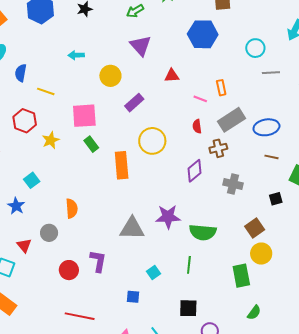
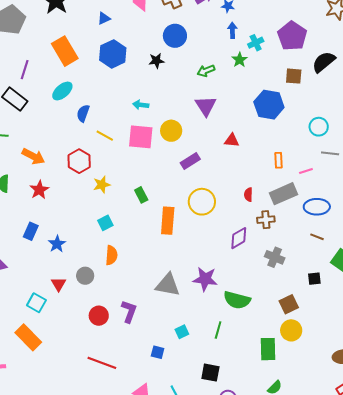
pink line: (200, 99) -> (306, 171), moved, turned -48
pink square: (84, 116) -> (141, 137), moved
cyan square: (32, 180) -> (105, 223), moved

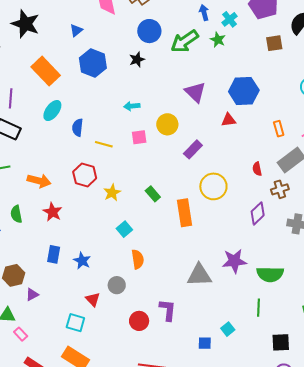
green arrow: (206, 71) -> (185, 41), moved, size x1.6
blue hexagon: (269, 105) -> (244, 91), moved
pink square: (141, 137) -> (139, 137), size x0.6
cyan square: (182, 332) -> (228, 329), moved
black square: (210, 373) -> (281, 342), moved

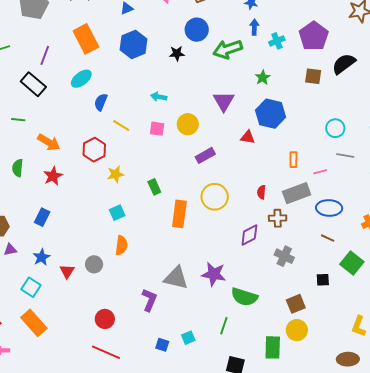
green star: (218, 40) -> (263, 77), moved
blue star: (82, 261) -> (42, 257), moved
purple L-shape: (168, 310) -> (149, 300), moved
red circle: (139, 321) -> (105, 319), moved
cyan square: (75, 323) -> (31, 287), moved

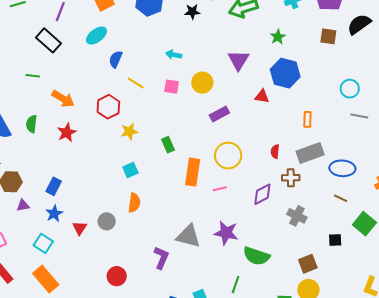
pink line: (320, 172) -> (220, 189), moved
blue rectangle: (42, 217) -> (54, 186), moved

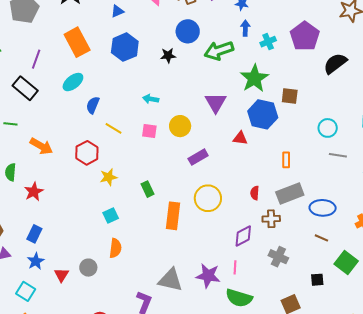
brown square: (328, 36) -> (290, 96), moved
green star: (278, 37) -> (254, 78), size x1.8
red star: (67, 133) -> (34, 192), moved
pink line: (220, 189) -> (235, 267), moved, turned -72

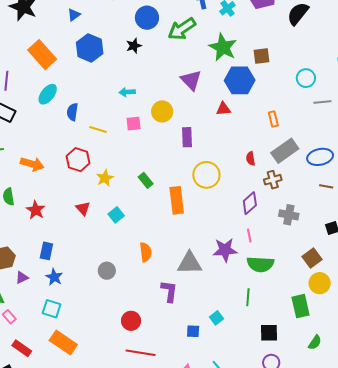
purple rectangle: (198, 157) -> (187, 137), turned -48
orange semicircle: (115, 248) -> (146, 252), moved
red triangle: (61, 275) -> (83, 208), moved

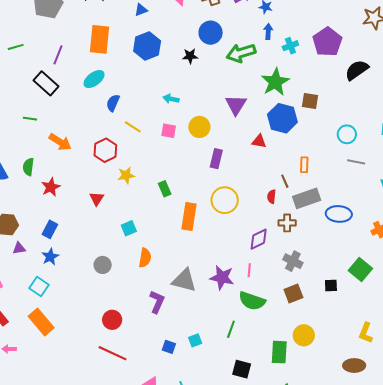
orange rectangle: (42, 55) -> (100, 39), turned 32
brown line: (326, 186) -> (285, 181), moved, turned 40
cyan square: (116, 215) -> (129, 228), moved
brown square: (312, 258) -> (293, 293), moved

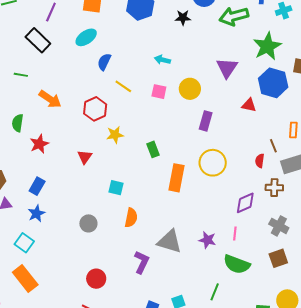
cyan square: (129, 228) -> (116, 188), turned 35
purple star: (222, 278) -> (207, 240), size x0.7

